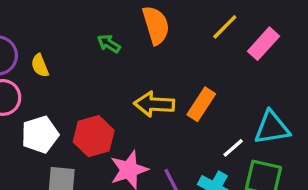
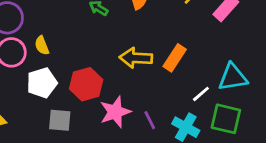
yellow semicircle: (40, 66) -> (42, 45), moved

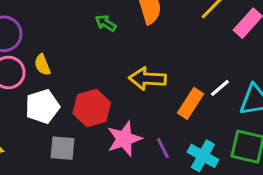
orange rectangle: (175, 58) -> (191, 103), moved
white line: (201, 94) -> (220, 88), moved

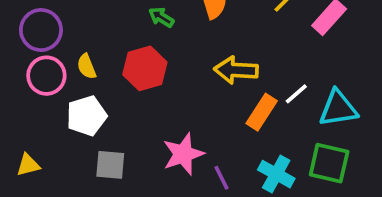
yellow arrow: (147, 79) -> (236, 70), moved
red hexagon: (92, 108) -> (145, 68), moved
purple line: (163, 148) -> (221, 178), moved

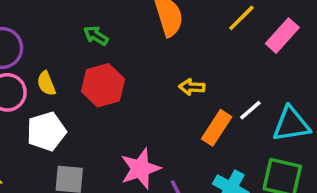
green arrow: (161, 17) -> (96, 36), moved
yellow arrow: (236, 70) -> (192, 87), size x0.6

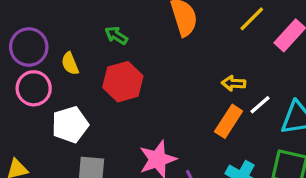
yellow semicircle: (46, 83) -> (70, 63), moved
yellow arrow: (192, 87) -> (234, 83), moved

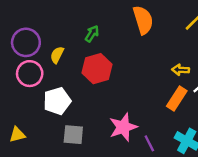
green arrow: (116, 35) -> (92, 34), turned 91
yellow semicircle: (70, 63) -> (57, 55), turned 49

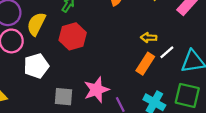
yellow semicircle: (57, 55) -> (36, 24), size x1.5
gray square: (73, 135) -> (64, 97), moved

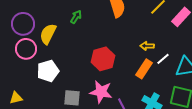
red hexagon: (73, 36) -> (103, 59), moved
pink star: (96, 90) -> (101, 92), turned 30

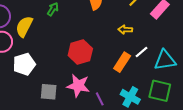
yellow arrow: (147, 46) -> (125, 30), moved

